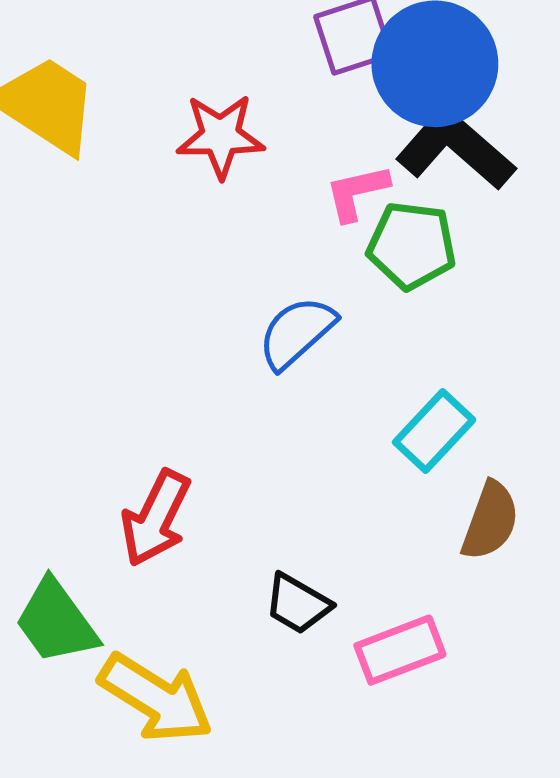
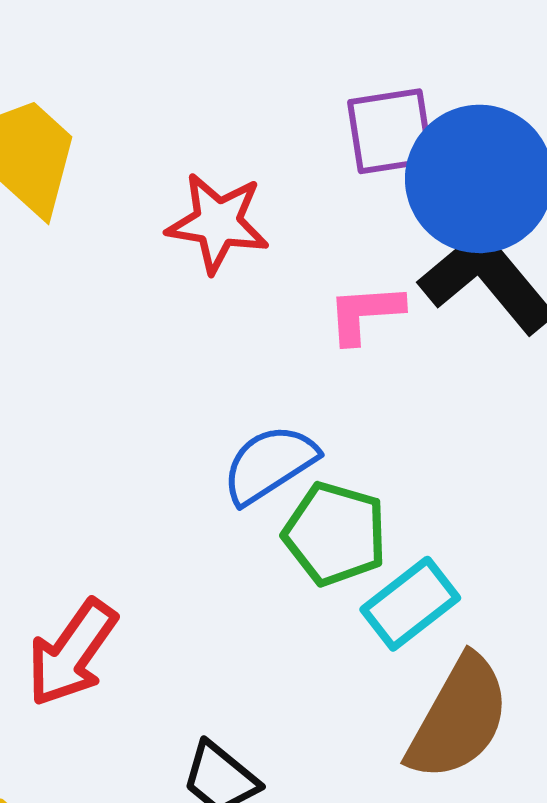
green pentagon: (412, 246) -> (335, 534), moved
brown semicircle: (490, 521) -> (459, 718), size x1.4

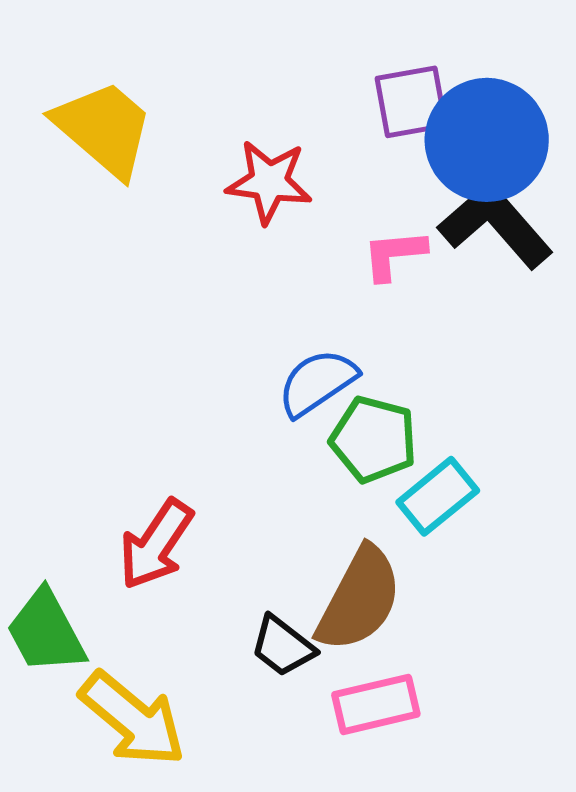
brown semicircle: (459, 718) -> (359, 599), moved

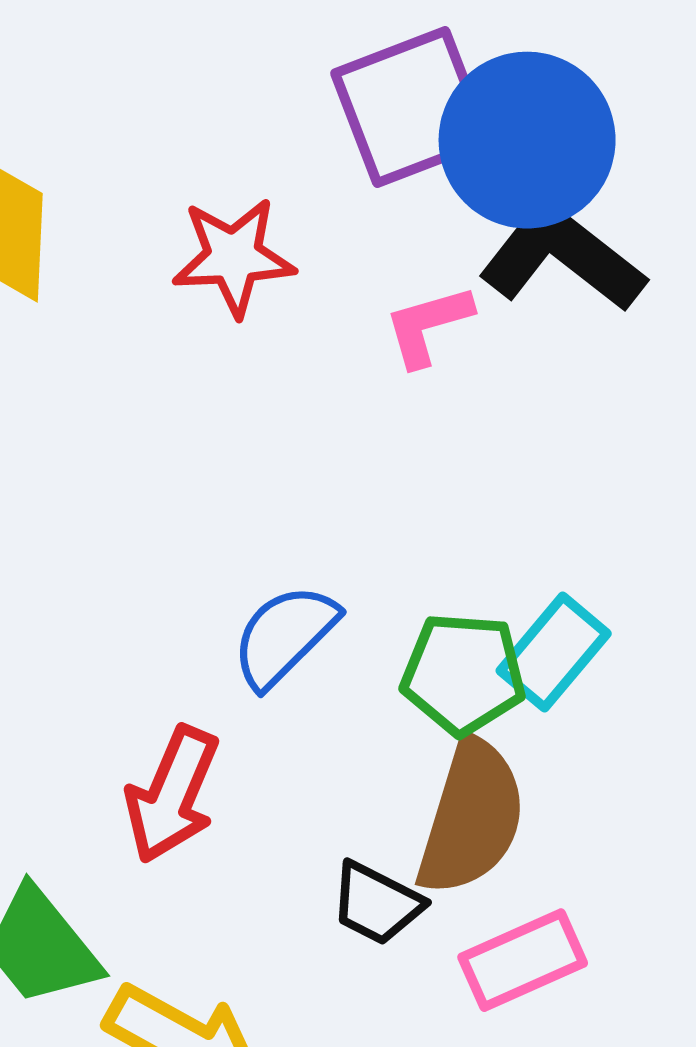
purple square: (411, 102) -> (411, 107), size x1.4
blue semicircle: (317, 383) -> (284, 636), moved
green pentagon: (374, 439) -> (463, 674), moved

